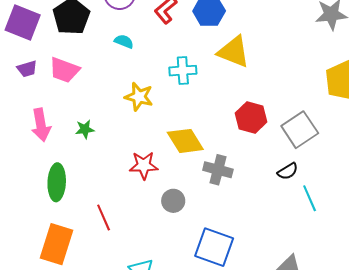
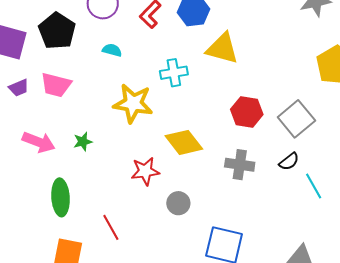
yellow star: (139, 97) -> (133, 103), size x1.4
pink arrow: (41, 125) -> (39, 142), turned -52
gray cross: (218, 170) -> (240, 165), moved

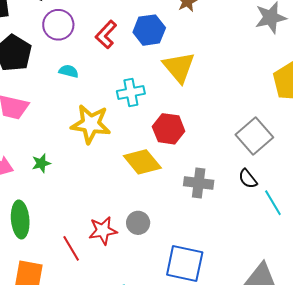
yellow triangle: (222, 48) -> (179, 67), turned 36
red hexagon: (247, 112) -> (169, 129), moved
black semicircle: (289, 161) -> (248, 179), turned 90
red star: (145, 171) -> (103, 231), moved

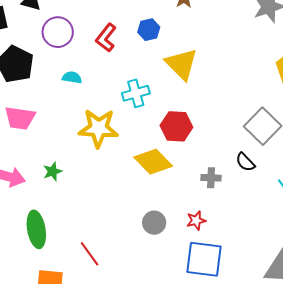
blue hexagon: (149, 30) -> (149, 30), size x0.7
black semicircle: (248, 179) -> (245, 162), moved
gray cross: (199, 183) -> (211, 178), size x0.7
red star: (103, 231) -> (196, 221), moved, size x0.7

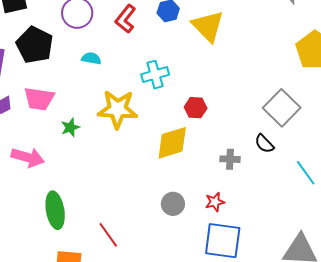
yellow triangle: (181, 64) -> (208, 26), moved
red hexagon: (176, 126) -> (196, 108), size x0.7
yellow diamond: (153, 162) -> (172, 143), turned -63
green star: (53, 172) -> (70, 127), moved

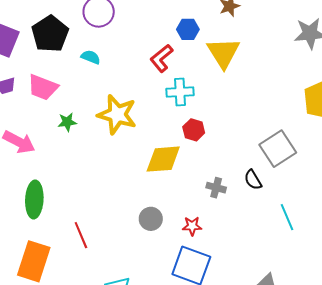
red L-shape: (125, 19) -> (162, 58), moved
cyan semicircle: (91, 58) -> (91, 57), moved
cyan cross: (155, 75) -> (180, 92), moved

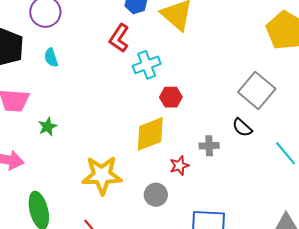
cyan semicircle: (91, 57) -> (51, 58), turned -114
yellow star: (117, 114) -> (102, 175), moved
red star: (192, 226) -> (179, 166), moved

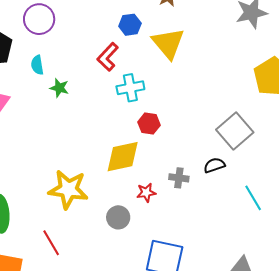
green star: (48, 127) -> (59, 88), moved, turned 30
black semicircle: (242, 128) -> (214, 165), turned 110

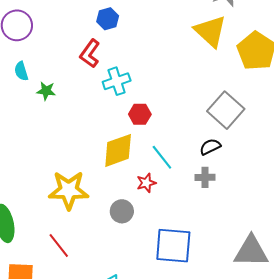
yellow triangle: (168, 43) -> (210, 31), moved
gray cross: (179, 178) -> (205, 177), moved
cyan line: (253, 198) -> (162, 157), moved

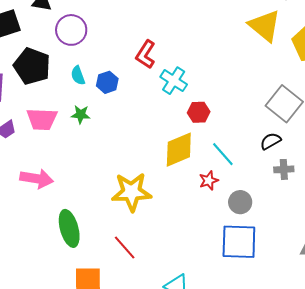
blue hexagon: (108, 19) -> (107, 82), moved
cyan cross: (117, 81) -> (174, 81), turned -36
green star: (46, 91) -> (81, 115), moved
gray cross: (205, 177) -> (284, 169), moved
gray circle: (122, 211) -> (240, 202), moved

